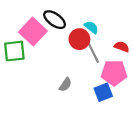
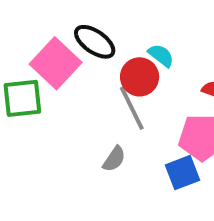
gray line: (92, 51) -> (132, 108), moved

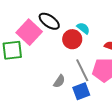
gray line: (132, 108) -> (82, 70), moved
blue square: (182, 173) -> (81, 91), moved

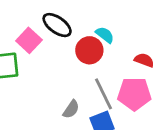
pink square: (29, 32) -> (29, 40), size x0.7

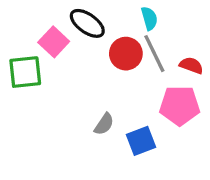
cyan semicircle: (105, 35) -> (149, 18), moved, turned 36
gray line: (103, 94) -> (154, 54), moved

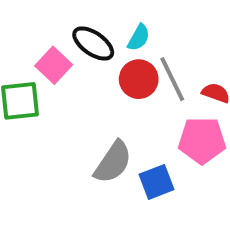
cyan semicircle: (149, 18) -> (139, 38), moved, turned 45
gray semicircle: (104, 124) -> (113, 162), size x1.6

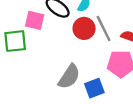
pink square: (54, 65) -> (35, 20), turned -30

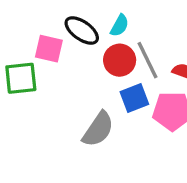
blue square: (94, 88) -> (134, 98), moved

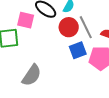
gray semicircle: (98, 129) -> (32, 75), moved

